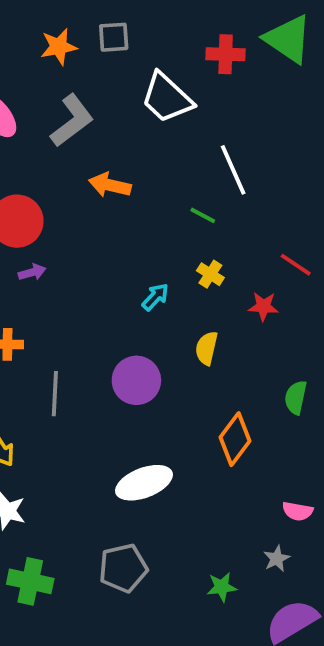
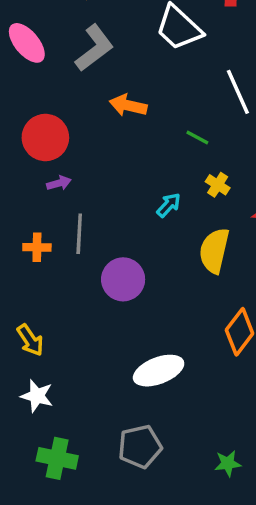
green line: (203, 215) -> (197, 137), moved
yellow semicircle: (207, 348) -> (214, 251), size x1.5
purple circle: (136, 380) -> (123, 279), moved
gray line: (55, 394) -> (79, 234), moved

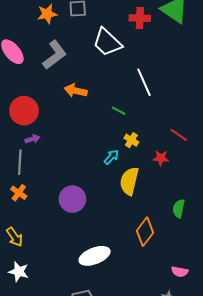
cyan arrow: (169, 205) -> (111, 157), moved
gray line: (79, 234) -> (20, 162), moved
orange cross: (37, 247) -> (19, 193), moved, turned 35

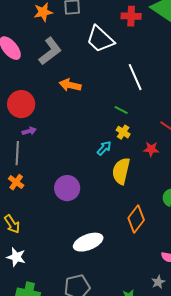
green line: (119, 111) -> (121, 110), moved

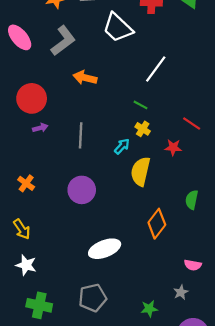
white line: (135, 77) -> (156, 69), turned 60
gray line: (17, 153) -> (81, 135), moved

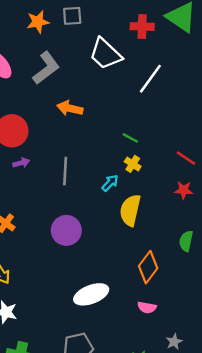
white line: (156, 69) -> (150, 79), moved
red star: (173, 147) -> (184, 190), moved
pink semicircle: (193, 265) -> (147, 307), moved

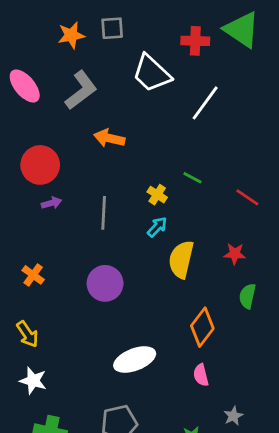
green line: (130, 138) -> (192, 178), moved
yellow cross: (133, 164) -> (157, 195), moved
red star: (184, 190) -> (235, 254), moved
pink semicircle: (147, 307) -> (201, 375), turned 66

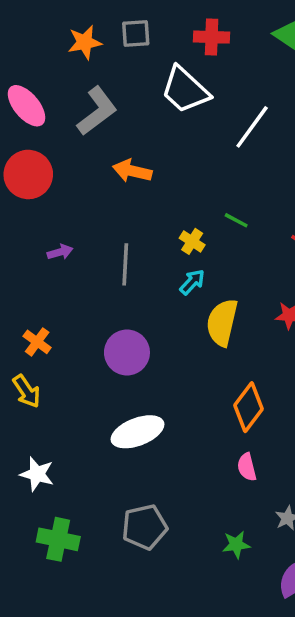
red cross: (195, 41) -> (212, 37), moved
red circle: (40, 165) -> (28, 174), moved
yellow arrow: (27, 334) -> (27, 391), moved
white ellipse: (135, 360) -> (138, 432), moved

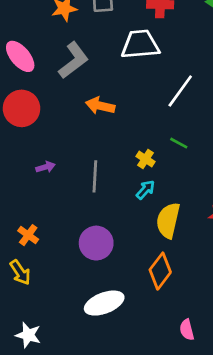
white trapezoid: (185, 90) -> (140, 44), turned 132
white line: (252, 127) -> (180, 91), moved
orange diamond: (249, 407) -> (160, 271), moved

